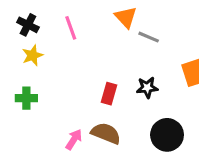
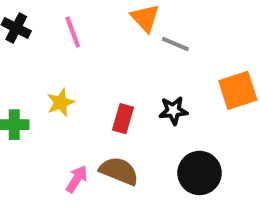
yellow star: (33, 55) -> (61, 102), moved

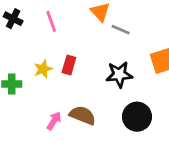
black star: (173, 111) -> (119, 74), size x1.4
red rectangle: (123, 119) -> (69, 65), moved

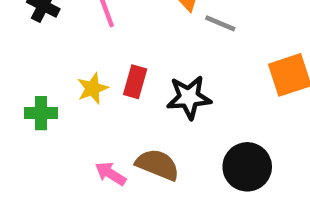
black star: (119, 74) -> (189, 97), moved
pink arrow: (54, 121) -> (110, 174), turned -90

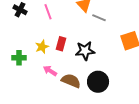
black circle: (247, 167) -> (98, 82), moved
pink arrow: (110, 174) -> (50, 71), moved

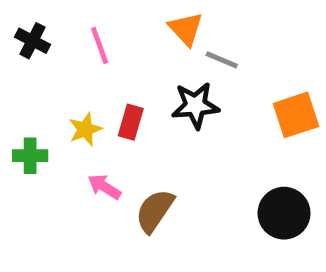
black star: (85, 51) -> (195, 105), moved
brown semicircle: (71, 81) -> (155, 211), turned -78
black circle: (98, 82) -> (284, 213), moved

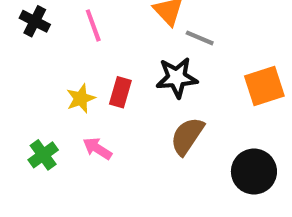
green cross: (30, 156) -> (43, 155), moved, turned -36
brown semicircle: (155, 211) -> (187, 136), moved

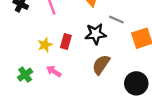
gray line: (200, 38) -> (116, 20), moved

